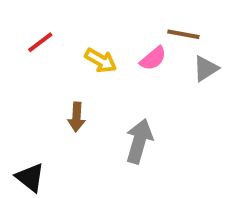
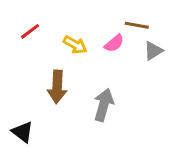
brown arrow: (77, 117) -> (57, 87), size x1.5

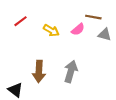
gray triangle: (153, 51) -> (105, 35), turned 48
brown arrow: (57, 87) -> (39, 71), moved

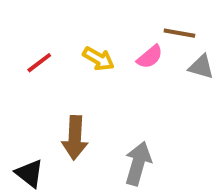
red line: (20, 21) -> (39, 63), moved
gray arrow: (71, 71) -> (138, 163), moved

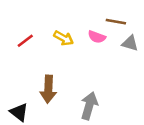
pink semicircle: (150, 57) -> (97, 37), turned 60

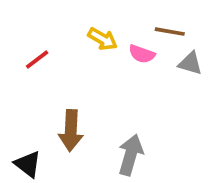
yellow arrow: (64, 38) -> (103, 39), moved

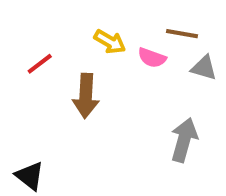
brown arrow: (71, 131) -> (86, 96), moved
gray arrow: (131, 155) -> (184, 140), moved

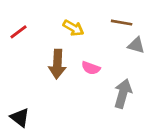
pink semicircle: (152, 58) -> (91, 68), moved
red line: (40, 64) -> (19, 32), moved

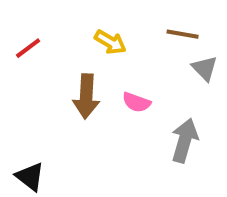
gray triangle: (136, 45) -> (205, 68), turned 30

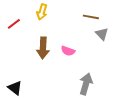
yellow arrow: (110, 42) -> (42, 12), moved, turned 77
gray arrow: (185, 140) -> (86, 84), moved

